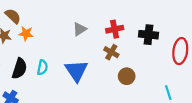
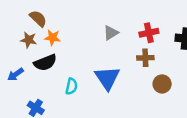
brown cross: (111, 52) -> (145, 58), turned -32
cyan semicircle: (42, 67) -> (71, 86), moved
black semicircle: (19, 69) -> (45, 63), moved, turned 50

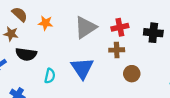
gray triangle: (111, 33) -> (85, 27), size x1.6
orange star: (52, 38) -> (46, 23), moved
black semicircle: (45, 63) -> (26, 54), turned 30

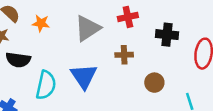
red cross: (120, 27) -> (128, 17), moved
brown circle: (132, 74) -> (154, 83), moved
cyan semicircle: (50, 76) -> (46, 85), size x1.6

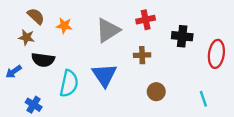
brown circle: (154, 83) -> (156, 92), moved

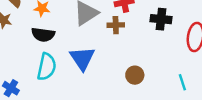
brown cross: (142, 55) -> (116, 25), moved
black semicircle: (43, 60) -> (43, 35), moved

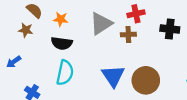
blue triangle: (82, 58) -> (113, 76), moved
brown circle: (135, 75) -> (146, 80), size x1.6

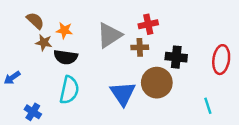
black cross: (170, 29) -> (176, 57), moved
brown star: (26, 30) -> (44, 43), moved
brown circle: (146, 80) -> (157, 83), moved

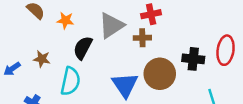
brown star: (44, 43) -> (42, 59), moved
black semicircle: (66, 57) -> (83, 48), moved, turned 110
black cross: (176, 57) -> (193, 59), moved

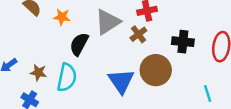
brown cross: (142, 38) -> (138, 34), turned -35
brown star: (42, 59) -> (38, 73), moved
black cross: (193, 59) -> (183, 42), moved

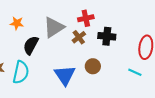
black cross: (183, 42) -> (107, 36), moved
brown circle: (156, 70) -> (93, 66), size x0.6
cyan line: (208, 94) -> (135, 72), moved, turned -48

